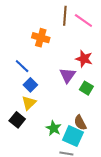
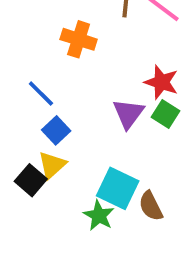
green square: (86, 88) -> (165, 114), moved
black square: (17, 120) -> (31, 180), moved
cyan square: (73, 136) -> (118, 188), moved

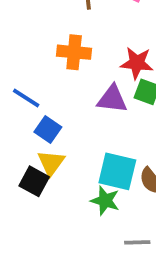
orange cross: (79, 39) -> (74, 52), moved
purple triangle: (128, 114) -> (112, 99), turned -48

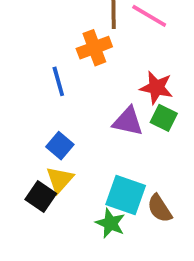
orange cross: (74, 52) -> (94, 48), moved, turned -32
blue line: (26, 98) -> (58, 81), moved, turned 36

